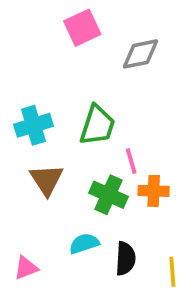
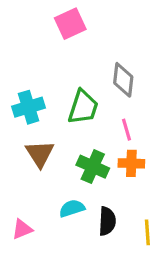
gray diamond: (140, 54) -> (123, 80), moved, turned -72
pink line: (131, 161) -> (126, 130), moved

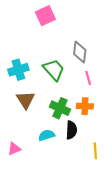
green trapezoid: (83, 107) -> (54, 70), turned -60
pink line: (126, 130) -> (88, 78), moved
black semicircle: (107, 221) -> (71, 130), moved

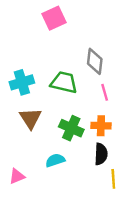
green trapezoid: (54, 70) -> (64, 82), turned -35
black semicircle: (71, 130) -> (101, 154), moved

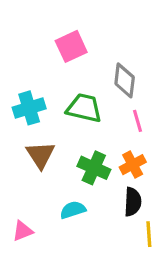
pink square: (54, 18) -> (71, 46), moved
orange cross: (101, 126) -> (133, 165), turned -30

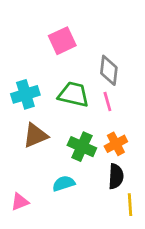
pink line: (138, 121) -> (107, 101), moved
brown triangle: (40, 155) -> (35, 135), turned 40

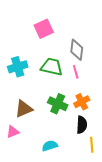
brown triangle: (35, 135) -> (24, 109), moved
cyan semicircle: (64, 183) -> (50, 146), moved
pink triangle: (20, 202) -> (13, 132), moved

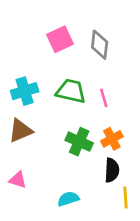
gray diamond: (77, 50) -> (100, 45), moved
brown triangle: (24, 109) -> (20, 131), moved
pink triangle: (13, 132) -> (18, 180), turned 40

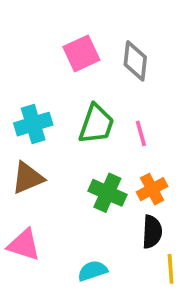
green trapezoid: (71, 91) -> (96, 124), turned 96
pink triangle: (18, 180) -> (24, 245), size x1.4

